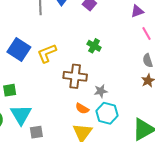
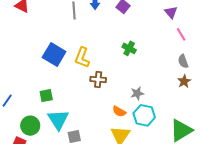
purple triangle: (137, 11) -> (171, 12), turned -48
yellow L-shape: (47, 53) -> (82, 57), turned -45
brown cross: (75, 76) -> (98, 79), moved, size x0.7

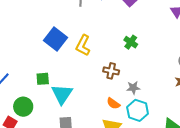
brown cross: (98, 79) -> (111, 71), moved
cyan triangle: (58, 120) -> (62, 94), moved

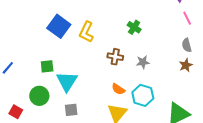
gray star: (133, 88) -> (143, 62), moved
green circle: (23, 107) -> (39, 96), moved

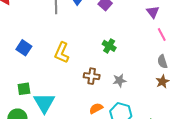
blue square: (59, 26) -> (24, 48), moved, size x0.7
orange semicircle: (118, 89) -> (96, 108), turned 120

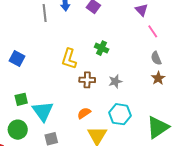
yellow L-shape: (62, 53) -> (69, 59), moved
orange semicircle: (96, 108) -> (84, 113), moved

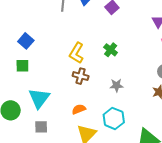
brown cross: (87, 80) -> (81, 76), moved
green square: (21, 99) -> (22, 66), moved

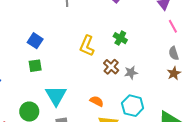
brown cross: (81, 76) -> (111, 67), moved, turned 35
orange semicircle: (79, 109) -> (97, 101), turned 56

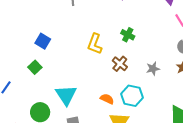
green square: (35, 66) -> (35, 67), moved, turned -32
gray star: (131, 73) -> (153, 69), moved
cyan hexagon: (133, 106) -> (132, 96), moved

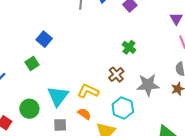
yellow L-shape: (95, 44) -> (88, 91), moved, turned 85
gray star: (153, 69) -> (148, 85), size x1.6
orange semicircle: (107, 99) -> (84, 114), moved

